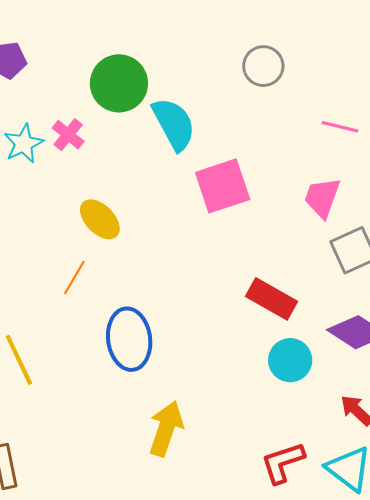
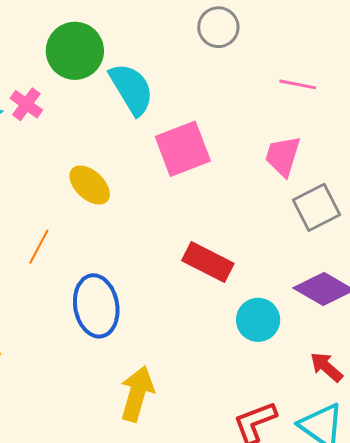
yellow ellipse: (100, 219) -> (90, 185), moved
red rectangle: (272, 299) -> (208, 262), moved

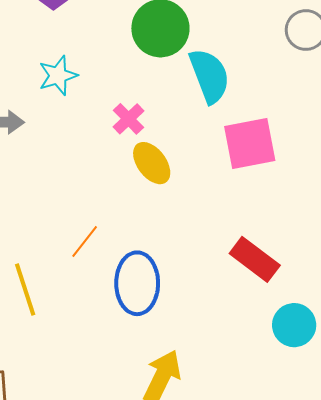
pink cross: (26, 104) -> (128, 119), moved
orange line: (39, 247) -> (85, 242), moved

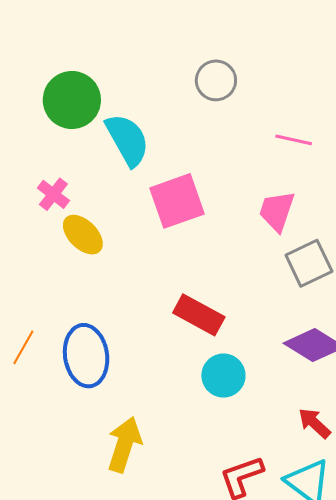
orange line: (85, 242) -> (23, 347), moved
cyan circle: (294, 325) -> (223, 376), moved

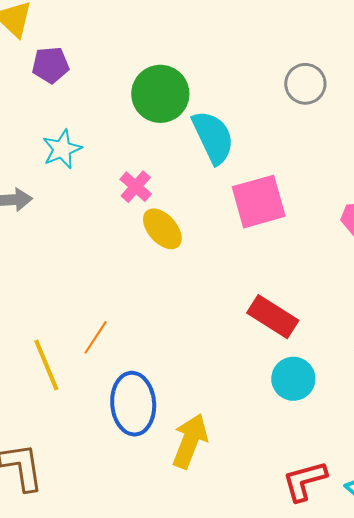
blue ellipse: (86, 356) -> (133, 404), moved

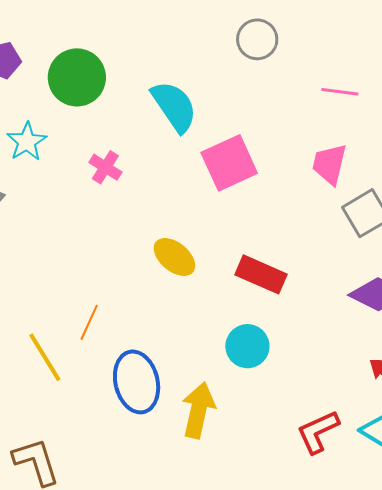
green circle: (160, 94) -> (77, 77), moved
yellow ellipse: (162, 229) -> (174, 257), moved
cyan circle: (293, 379) -> (247, 346), moved

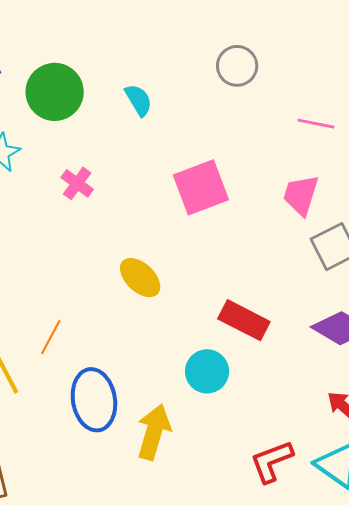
cyan semicircle: (174, 106) -> (139, 100), moved, size x0.6
red rectangle: (261, 274) -> (244, 320), moved

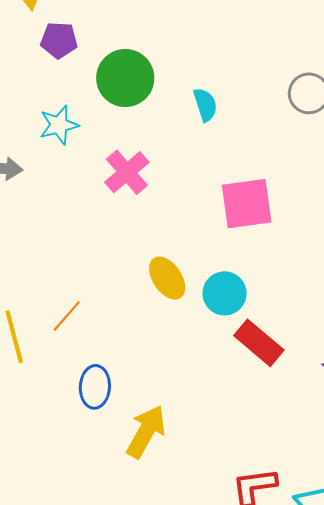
pink cross: (77, 183) -> (127, 172), size x1.4
cyan circle: (207, 371) -> (225, 293), moved
blue ellipse: (94, 400) -> (95, 387), size x0.7

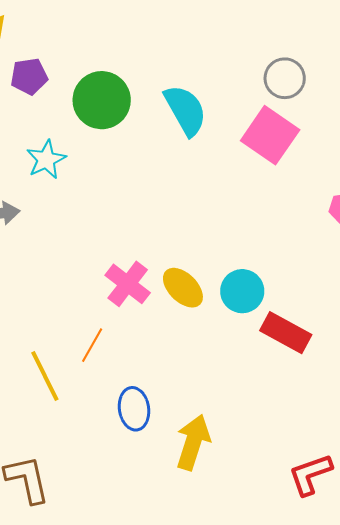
cyan semicircle: (205, 105) -> (185, 110), size x1.6
pink cross: (127, 172) -> (128, 284), moved
pink square: (247, 204) -> (270, 135), moved, turned -36

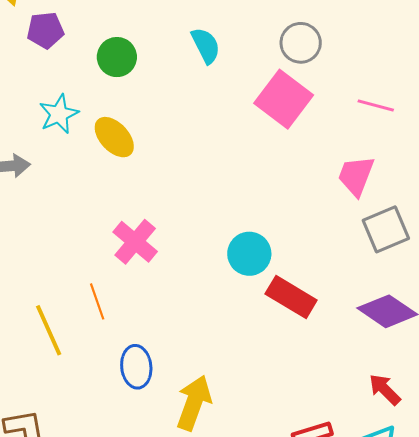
green circle: (102, 100) -> (117, 57), size x0.7
cyan semicircle: (185, 110) -> (206, 45), moved, size x0.7
yellow ellipse: (183, 288) -> (114, 137), moved
orange line: (92, 345) -> (97, 301), turned -51

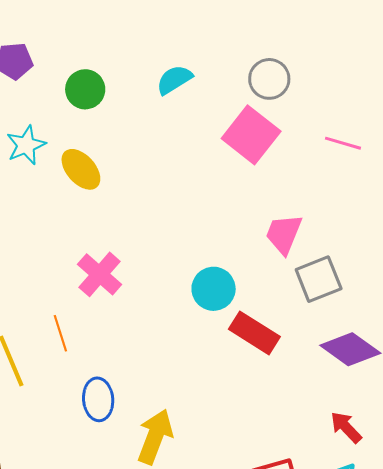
cyan semicircle: (206, 45) -> (174, 80), turned -96
pink trapezoid: (356, 176) -> (284, 234), moved
gray square: (386, 229) -> (319, 279), moved

